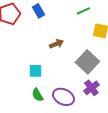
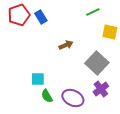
blue rectangle: (38, 11) -> (41, 17), moved
cyan square: (35, 71) -> (38, 79), moved

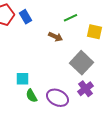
green line: (93, 12) -> (70, 18), moved
brown arrow: (66, 45) -> (56, 37), moved, turned 48

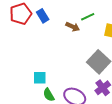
brown arrow: (56, 37) -> (73, 27), moved

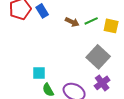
green line: (88, 17) -> (91, 21), moved

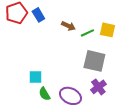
green line: (91, 21) -> (87, 33), moved
gray square: (98, 57) -> (94, 61), turned -30

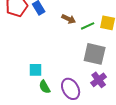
purple ellipse: (70, 96) -> (71, 89), turned 35

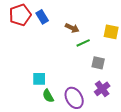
green line: (88, 26) -> (83, 43), moved
gray square: (95, 54) -> (98, 63), size x0.6

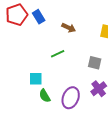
green line: (83, 43) -> (58, 54), moved
purple ellipse: (74, 98) -> (71, 98), turned 50

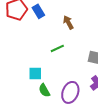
brown arrow: (69, 28) -> (68, 22), turned -144

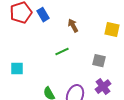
cyan square: (35, 73) -> (17, 69), moved

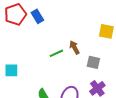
brown arrow: (73, 26) -> (74, 47), moved

